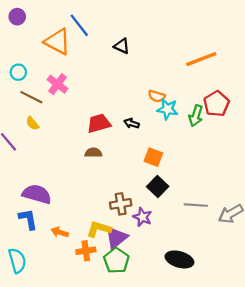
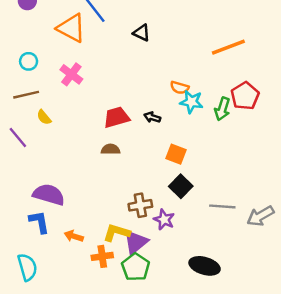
brown line: (31, 97) -> (26, 95), moved, turned -40

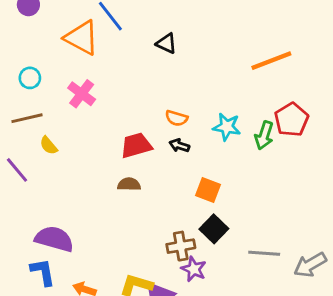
orange semicircle: (180, 88) -> (176, 118), moved
brown cross: (140, 205) -> (181, 246), moved

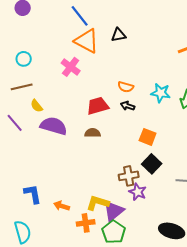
orange triangle: (82, 38) -> (87, 41), moved
black triangle: (166, 43) -> (119, 35), turned -35
pink cross: (82, 94) -> (71, 67), moved
purple semicircle: (54, 239) -> (54, 126), moved

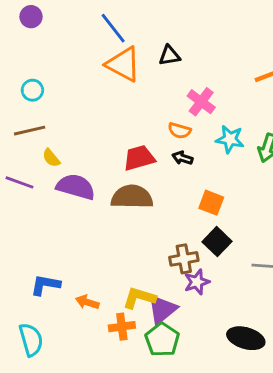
pink cross: (71, 67) -> (201, 102), moved
purple line: (15, 123) -> (19, 182), turned -30
brown semicircle: (93, 133) -> (132, 197), size x1.8
purple star: (138, 192) -> (197, 282), turned 30
blue L-shape: (33, 194) -> (45, 285), turned -70

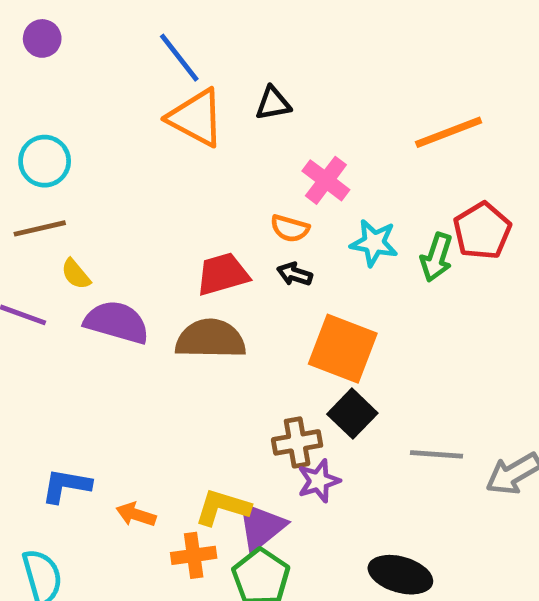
cyan circle: (32, 90) -> (45, 161), size x1.4
orange square: (211, 203) -> (343, 349), size x1.6

